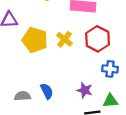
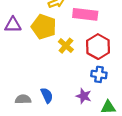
yellow pentagon: (35, 40) -> (44, 27), moved
blue cross: (110, 69) -> (99, 74), moved

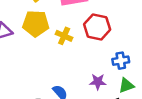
blue cross: (99, 74) -> (121, 61), moved

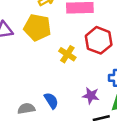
yellow cross: (64, 36) -> (67, 54), moved

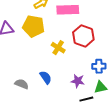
blue semicircle: (51, 101) -> (46, 77), moved
gray semicircle: (26, 108) -> (22, 84), moved, turned 32

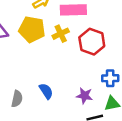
yellow cross: (58, 48) -> (61, 34), moved, turned 32
gray semicircle: (22, 84) -> (17, 99), turned 80

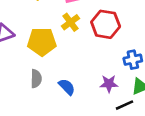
yellow pentagon: (32, 29) -> (42, 42), moved
gray semicircle: (17, 99) -> (36, 79), moved

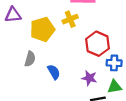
red hexagon: (106, 24) -> (98, 44), moved
yellow pentagon: (42, 42) -> (42, 29), turned -30

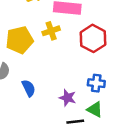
red hexagon: (98, 44) -> (93, 38), moved
green triangle: (115, 87) -> (95, 109), turned 32

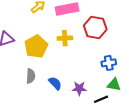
yellow cross: (51, 31) -> (65, 38), moved, turned 32
purple star: (68, 98) -> (79, 88), moved

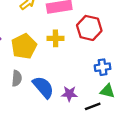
blue semicircle: (55, 83) -> (43, 87), size x1.5

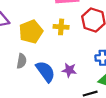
purple star: (69, 94) -> (69, 70), moved

